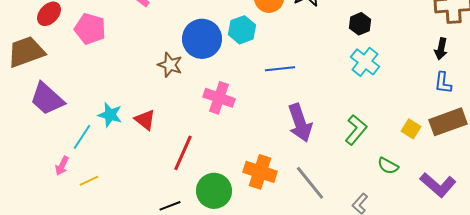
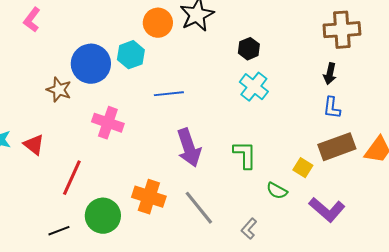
yellow square: (411, 129) -> (303, 168), moved
green L-shape: (356, 130) -> (245, 155), turned -40

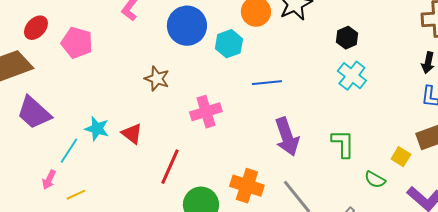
blue circle: (91, 64) -> (187, 26), moved
pink cross: (108, 123) -> (206, 112), turned -36

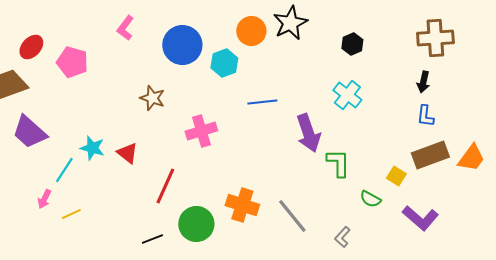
black hexagon: (347, 38) -> (352, 44), moved
purple arrow: (287, 137) -> (308, 133), moved

